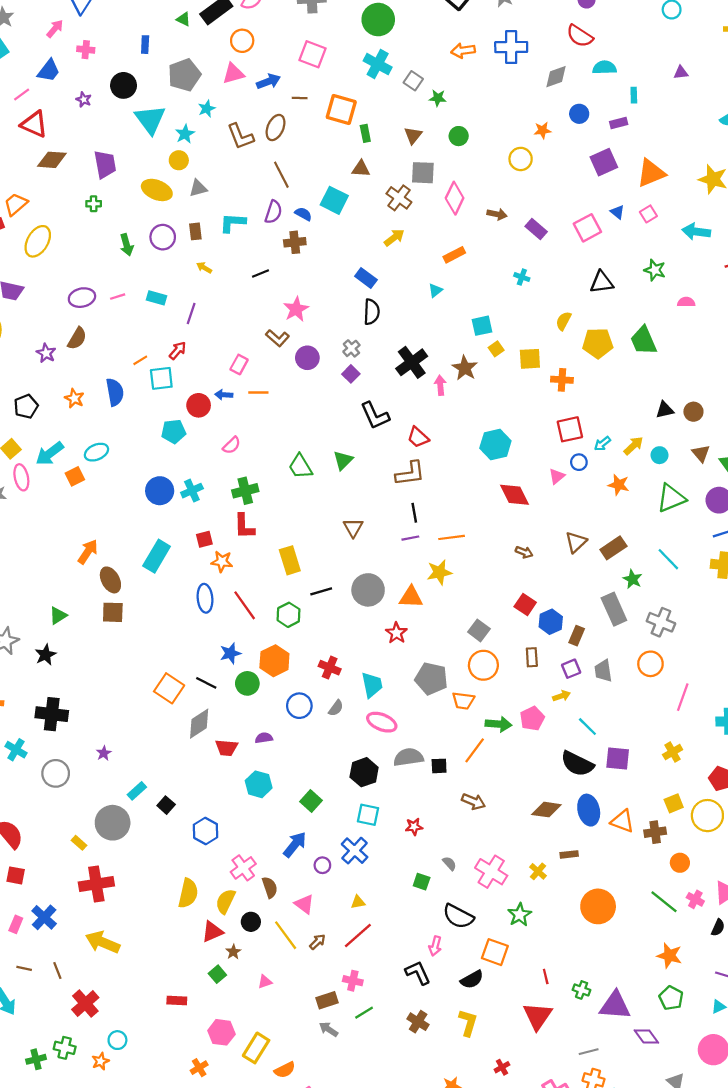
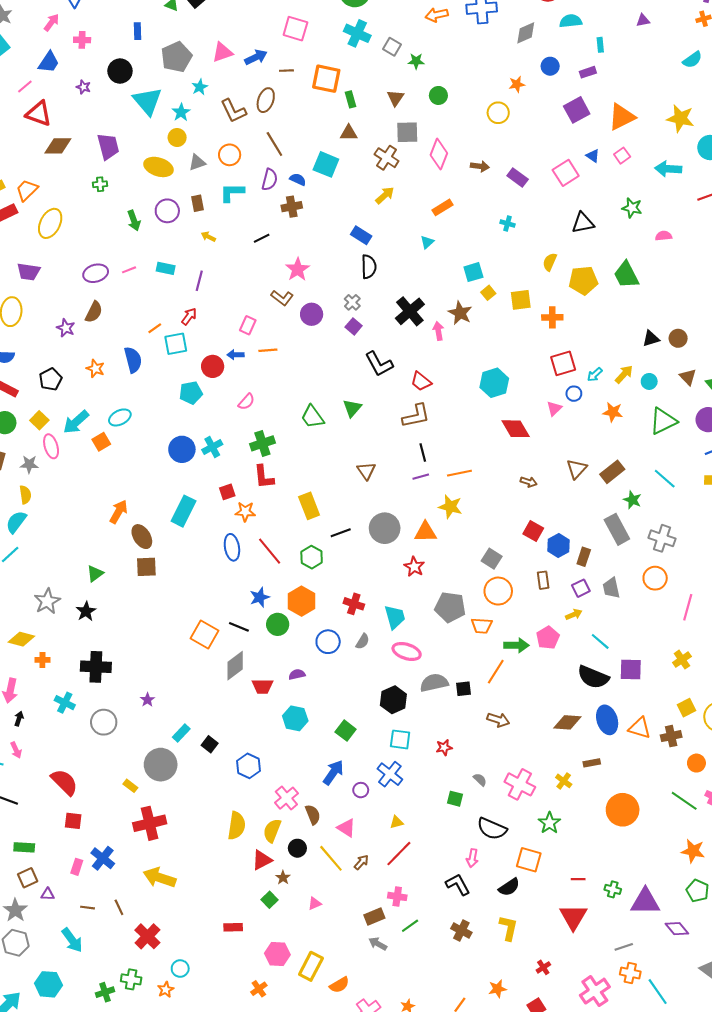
orange circle: (242, 41) -> (230, 155), moved
yellow star: (439, 572) -> (450, 507), turned 30
red line: (546, 977) -> (578, 879), turned -72

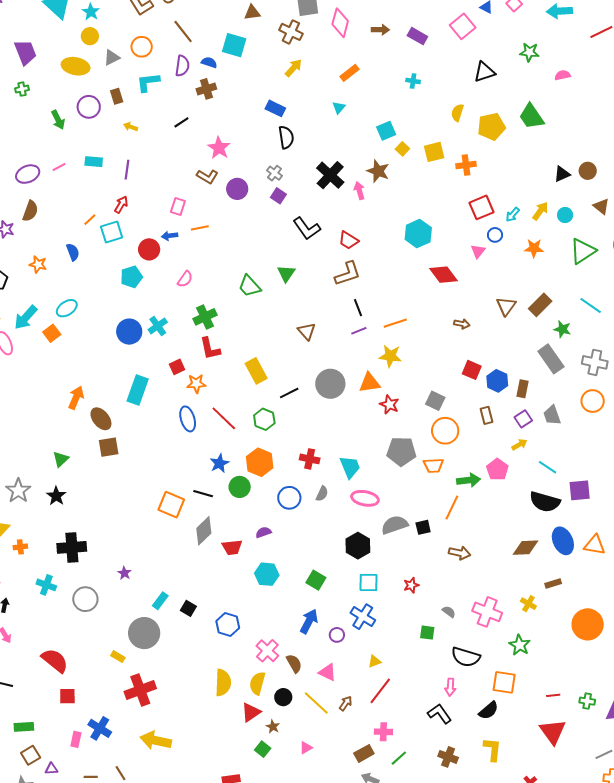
blue semicircle: (133, 360) -> (73, 252), size x0.7
red star: (414, 567) -> (389, 405), moved

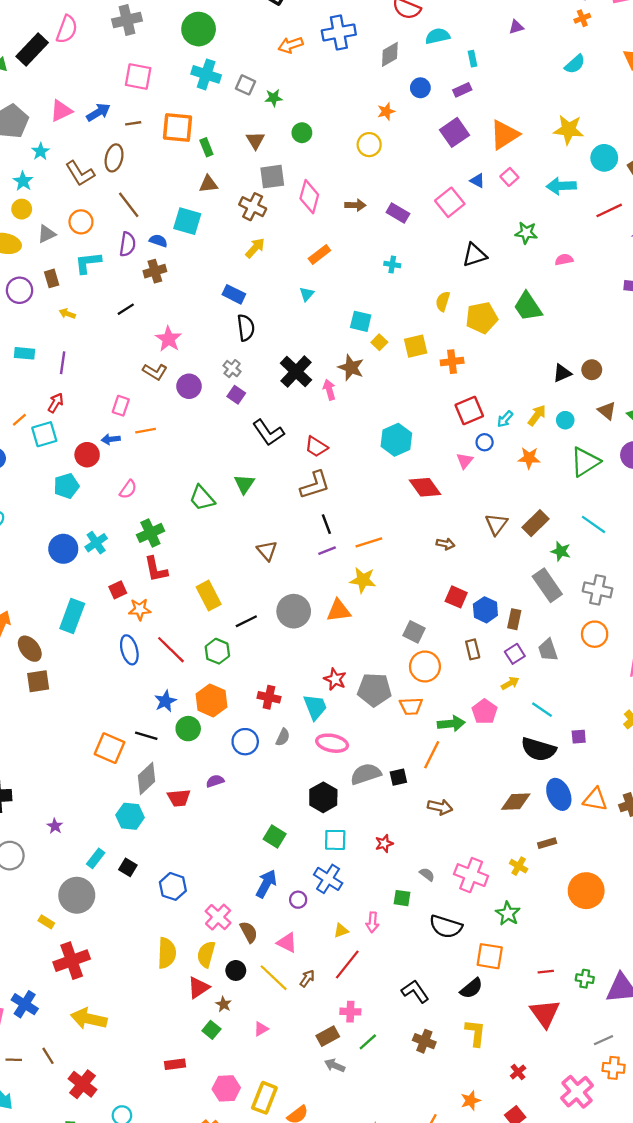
cyan square: (386, 131) -> (361, 321), turned 36
red star: (389, 405) -> (335, 679), moved
purple square: (580, 490) -> (579, 737), size x0.6
cyan hexagon: (267, 574) -> (130, 816), moved
pink arrow: (450, 687) -> (372, 922), moved

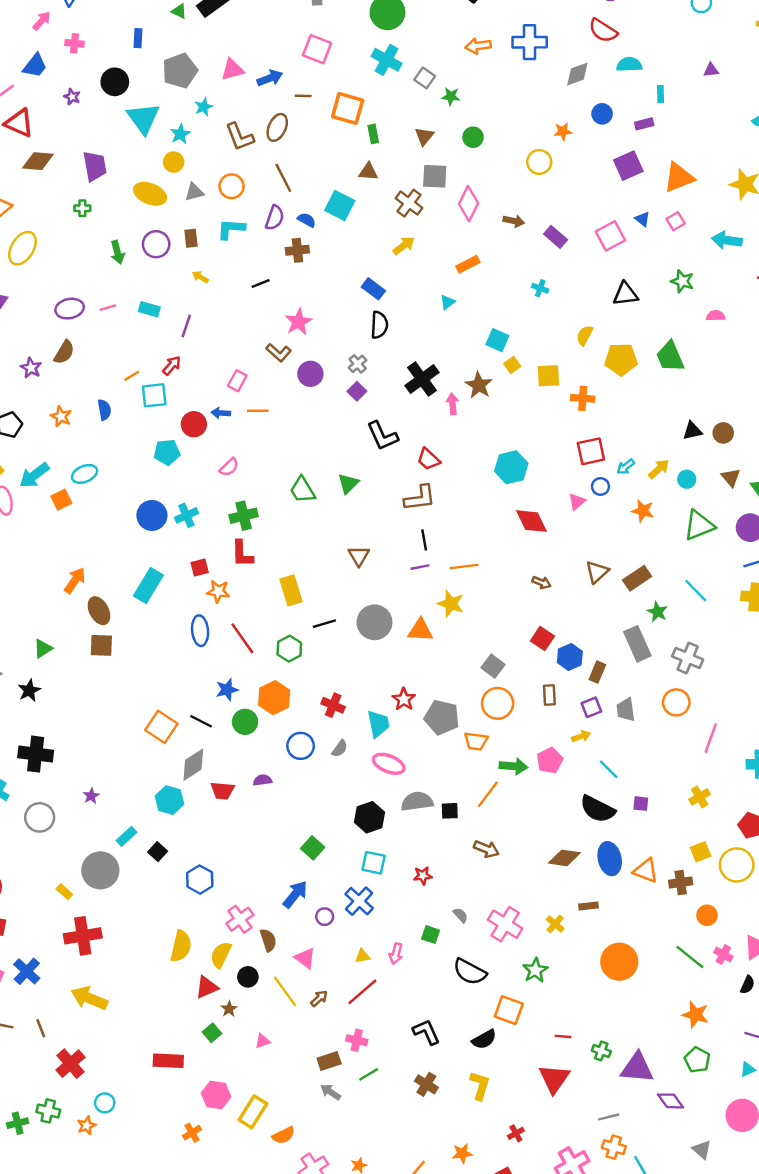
red rectangle: (175, 1064) -> (168, 1061), size x1.4

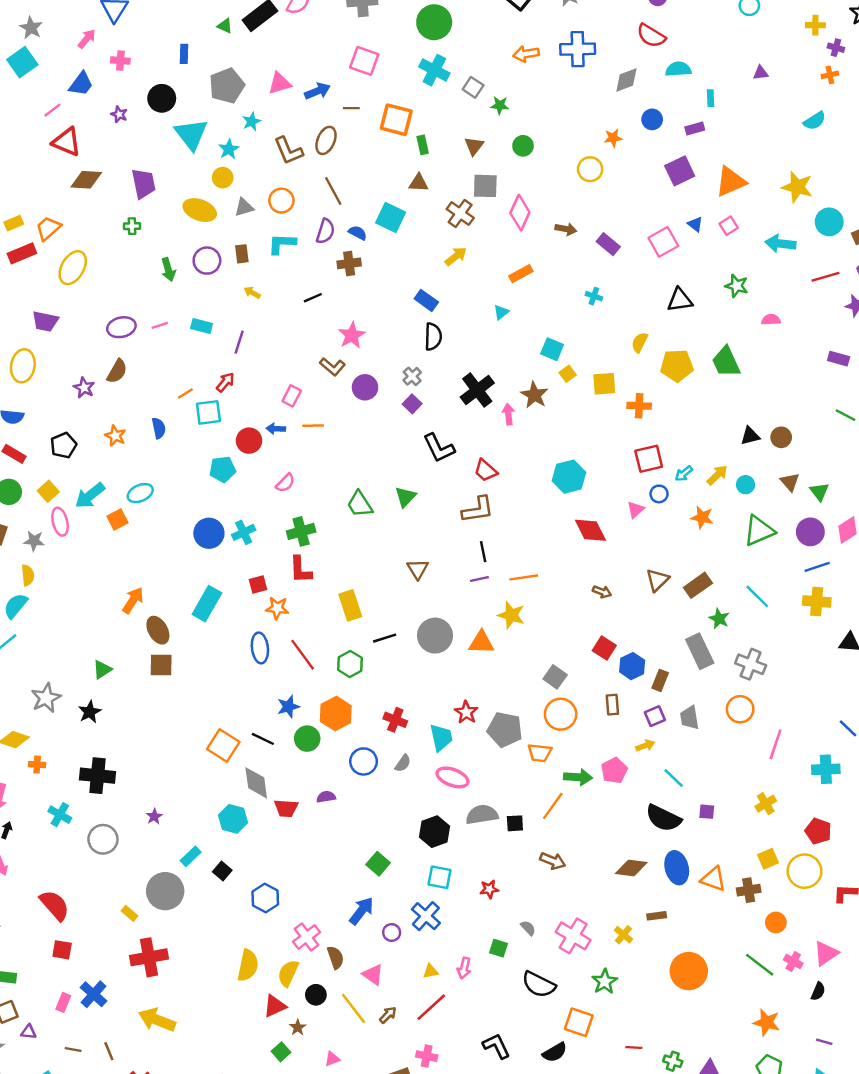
gray diamond: (193, 765) -> (256, 783), turned -64

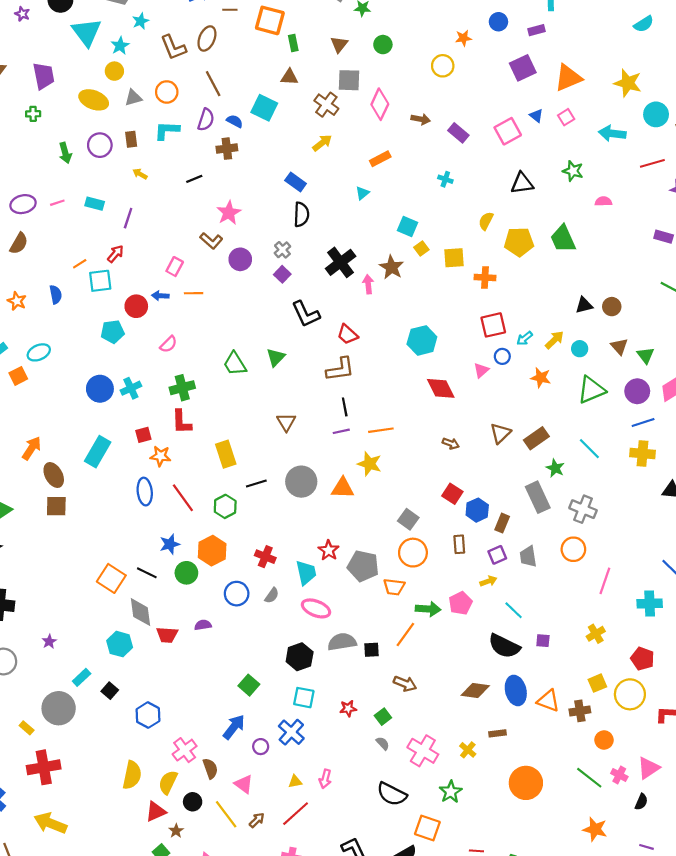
green square: (499, 948) -> (383, 717), moved, turned 35

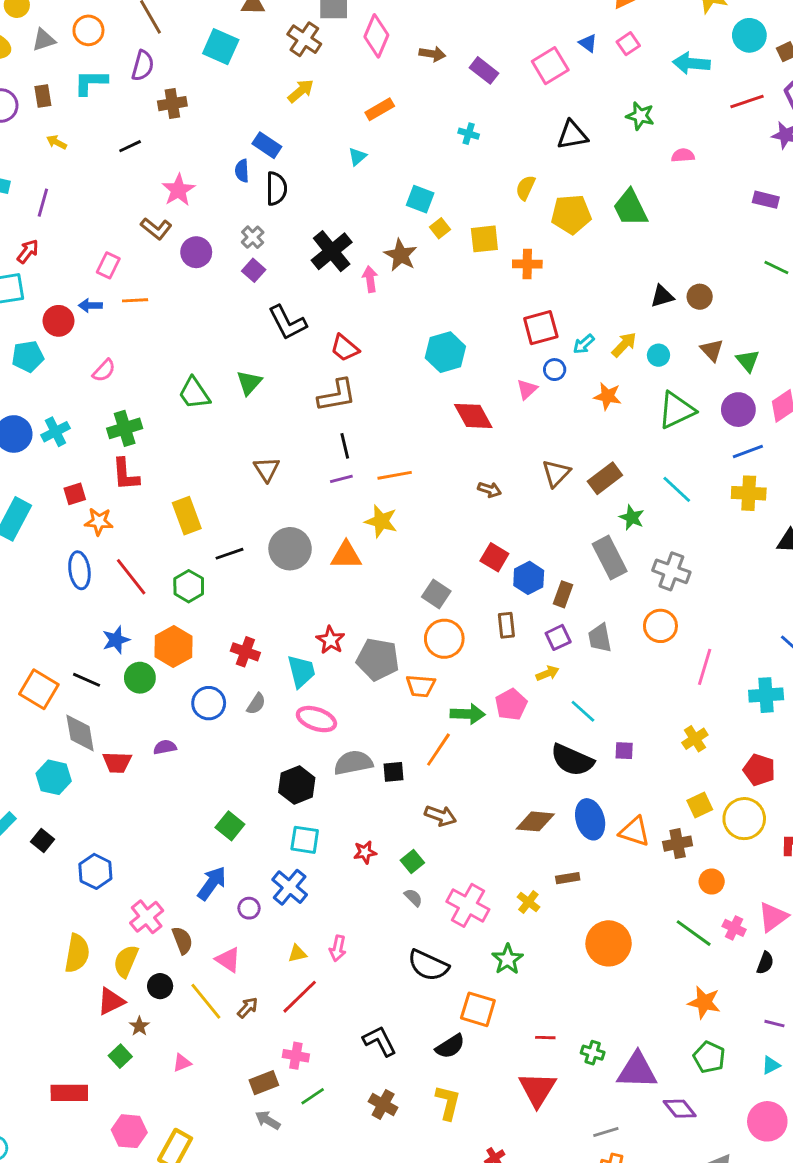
blue semicircle: (235, 121) -> (242, 171), moved, turned -119

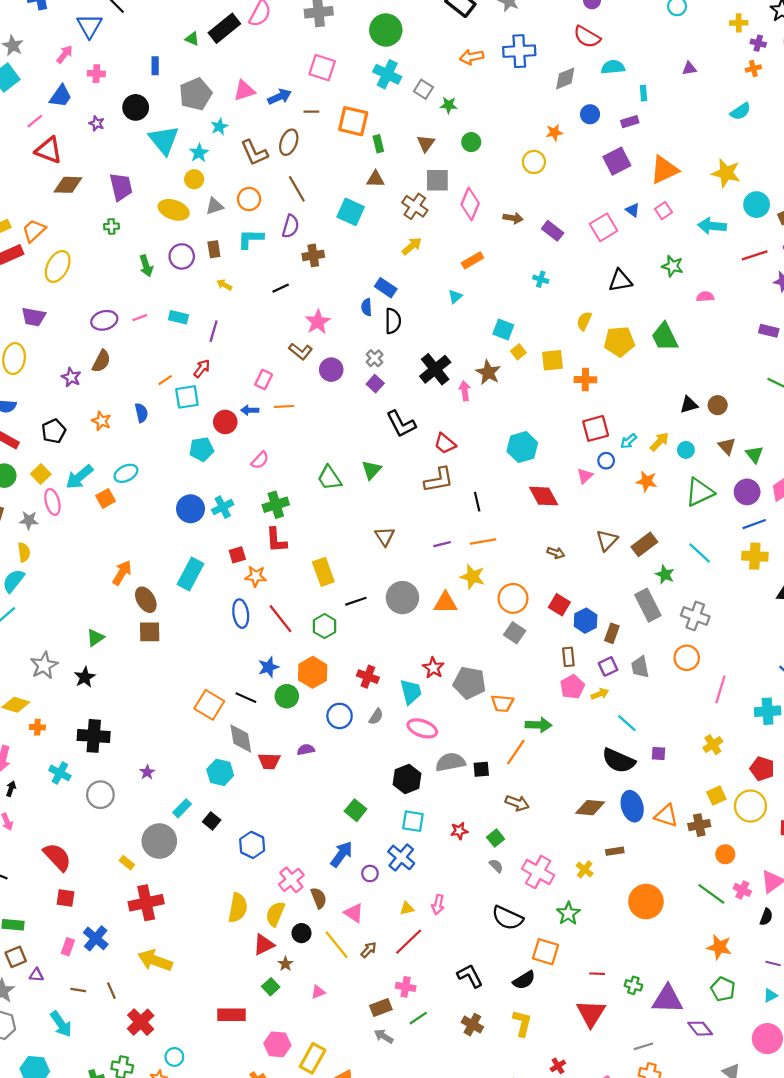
black line: (345, 446) -> (477, 502), moved
orange circle: (444, 639) -> (513, 598), moved
pink pentagon: (511, 704) -> (572, 687), moved

